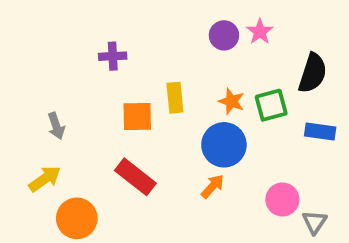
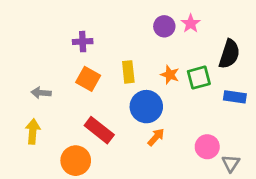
orange square: (137, 117) -> (88, 79), moved, turned 30
gray arrow: (56, 126) -> (41, 93), turned 114
blue circle: (224, 145) -> (146, 107), moved
yellow arrow: (45, 179) -> (33, 132), turned -50
orange circle: (77, 218) -> (76, 161), moved

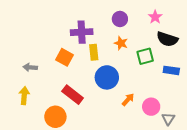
pink star: (191, 24) -> (155, 17), moved
purple cross: (83, 42) -> (82, 32), moved, size x1.5
black semicircle: (229, 54) -> (167, 39), turned 90
orange star: (170, 75) -> (121, 43), moved
orange arrow: (156, 137) -> (128, 100), moved

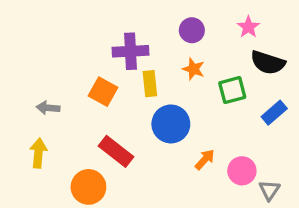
blue rectangle: (171, 70) -> (274, 113), turned -49

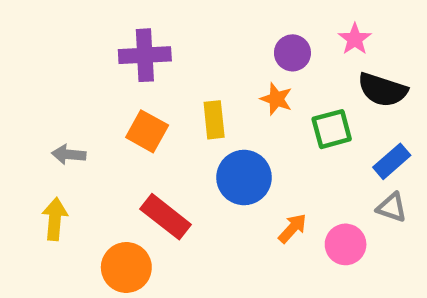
purple circle: (192, 30) -> (292, 53), moved
purple cross: (130, 51) -> (145, 55), moved
gray triangle: (269, 190) -> (392, 207), moved, turned -45

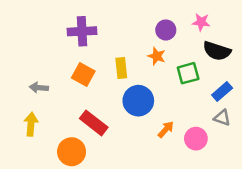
pink star: (355, 39) -> (201, 22), turned -30

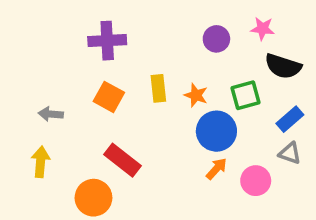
orange star: (157, 56) -> (196, 95), moved
blue circle: (138, 101) -> (216, 131), moved

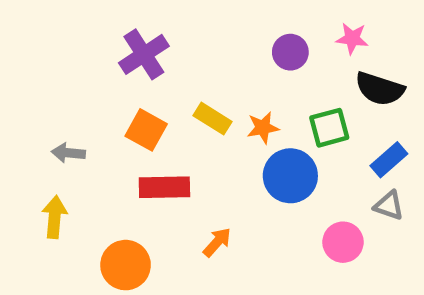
purple cross: (107, 41) -> (144, 54), turned -30
yellow rectangle: (158, 88) -> (213, 119), turned -52
orange star: (196, 95) -> (263, 128), turned -30
red rectangle: (123, 160) -> (164, 187), moved, turned -39
orange arrow: (216, 169) -> (217, 242), moved

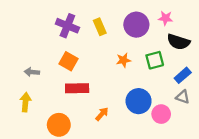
purple circle: (290, 52) -> (136, 25), size x1.5
purple cross: (144, 54) -> (67, 26), turned -35
yellow rectangle: (213, 119) -> (100, 27), moved, turned 35
blue circle: (290, 176) -> (139, 101), moved

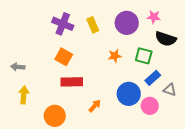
green square: (155, 60) -> (144, 56), turned 30
gray arrow: (32, 72) -> (18, 67), moved
blue rectangle: (183, 75) -> (153, 78), moved

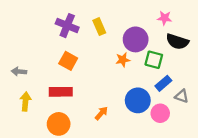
purple circle: (127, 23) -> (136, 39), moved
red rectangle: (72, 82) -> (61, 92), moved

